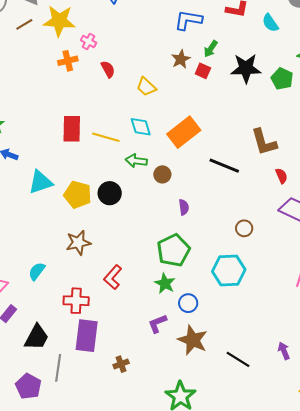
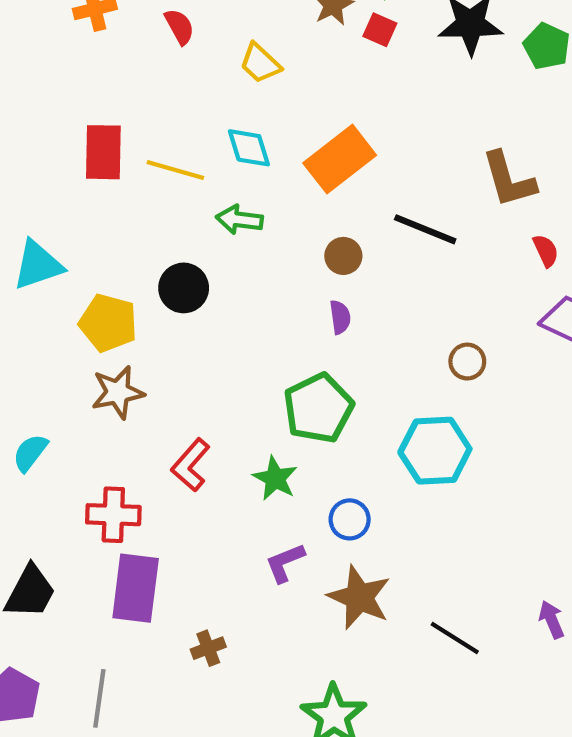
brown circle: (162, 174) -> (343, 256), moved
yellow pentagon: (78, 195) -> (108, 323), moved
green star: (165, 283) -> (275, 478), moved
gray line: (58, 368) -> (99, 698), moved

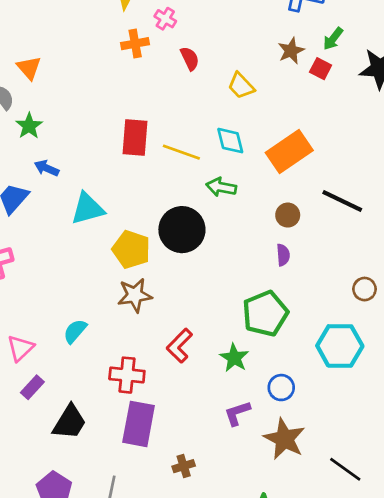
black circle: (184, 288) -> (182, 230), size x1.4

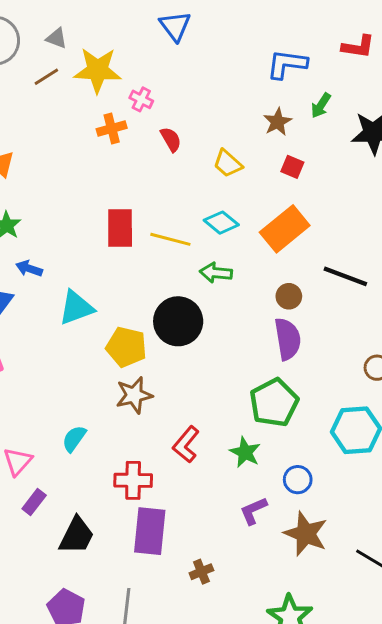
red square: (321, 69) -> (292, 167), moved
cyan diamond: (230, 141) -> (221, 223), turned -32
purple semicircle: (283, 255) -> (288, 339), size x1.8

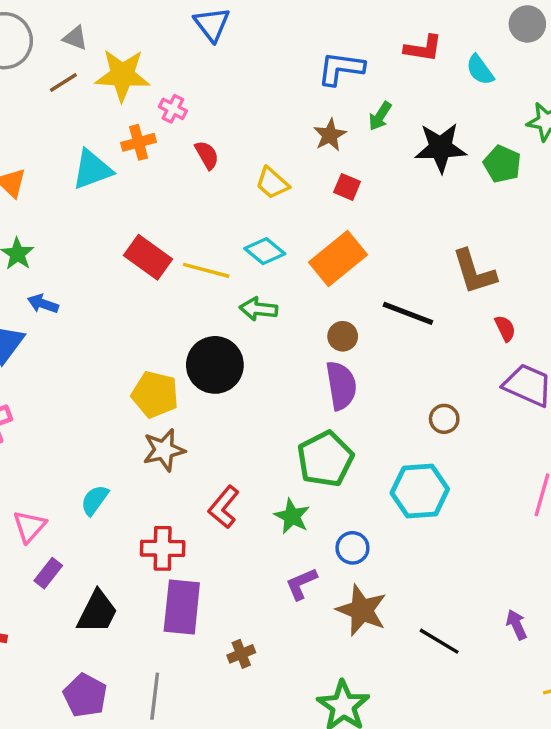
red rectangle: (120, 228) -> (148, 257), turned -54
cyan triangle: (76, 308) -> (92, 170), moved

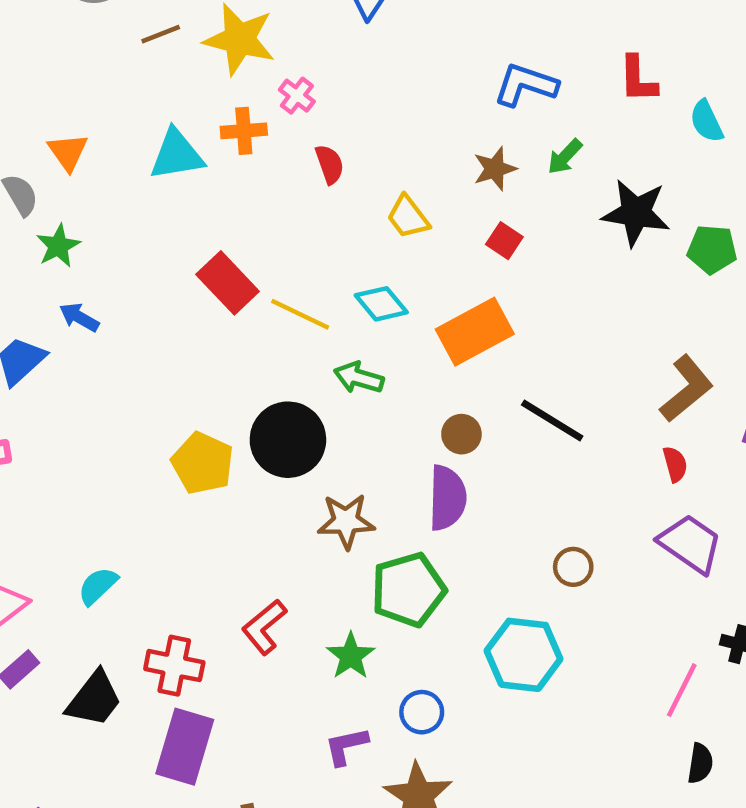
red L-shape: (423, 48) -> (638, 79), turned 69
green pentagon: (502, 164) -> (712, 249), turned -30
brown L-shape: (474, 272) -> (686, 389), moved, turned -123
brown star: (164, 450) -> (346, 521), moved
black trapezoid: (97, 612) -> (94, 699), moved

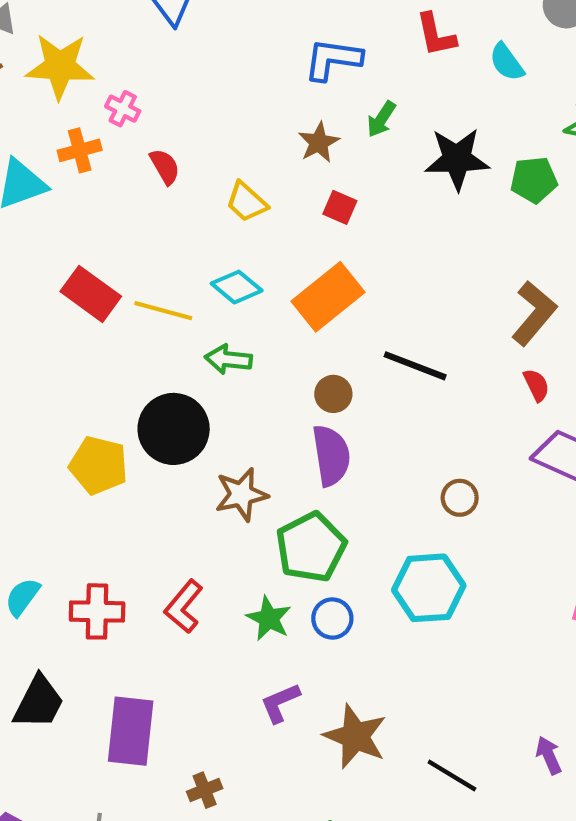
red cross: (174, 666) -> (97, 611), moved
blue circle: (422, 712) -> (332, 618), moved

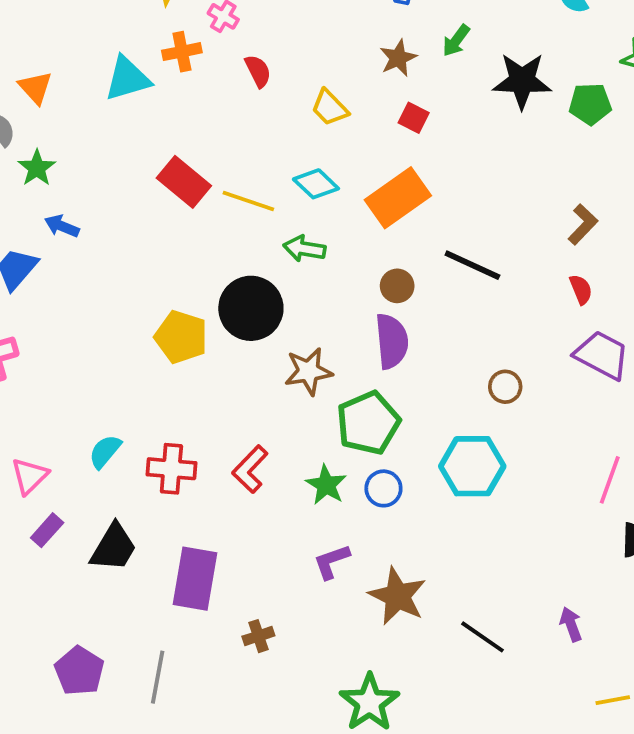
brown L-shape: (534, 313) -> (583, 224), size x0.7

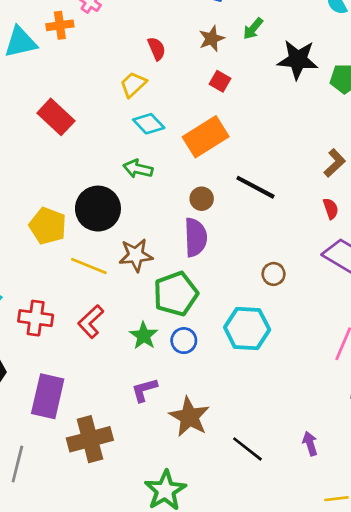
red semicircle: (258, 71) -> (157, 49), moved
yellow trapezoid: (330, 108) -> (133, 84), moved, turned 88
yellow line: (248, 201) -> (89, 266), moved
brown cross: (258, 636) -> (90, 439), size x2.0

